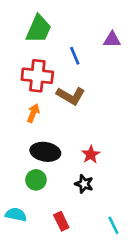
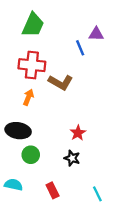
blue line: (75, 56) -> (80, 48), moved
black ellipse: (45, 152) -> (18, 131), moved

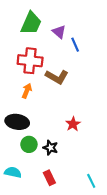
purple triangle: (96, 34) -> (59, 32), moved, turned 40
black star: (72, 158) -> (50, 148), moved

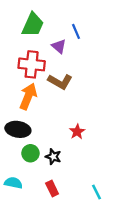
purple triangle: (59, 32) -> (59, 46), moved
blue line: (75, 45) -> (76, 31), moved
orange arrow: (27, 91) -> (28, 96), size x1.6

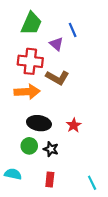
orange arrow: (28, 96) -> (27, 92), turned 65
black ellipse: (18, 129) -> (39, 123), moved
red rectangle: (52, 189) -> (50, 179), turned 32

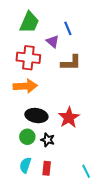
brown L-shape: (57, 78) -> (71, 63), moved, turned -30
red star: (74, 125) -> (69, 118), size x1.5
cyan semicircle: (13, 174) -> (25, 165), moved, turned -84

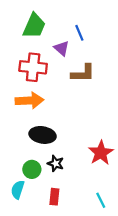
red star: (69, 118) -> (101, 153), moved
green circle: (27, 137) -> (32, 169), moved
cyan semicircle: (25, 165) -> (18, 190), moved

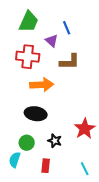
orange arrow: (29, 101) -> (42, 85), moved
black star: (56, 163) -> (55, 141), moved

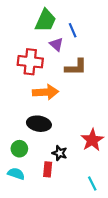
green trapezoid: (29, 22) -> (45, 20), moved
green circle: (27, 143) -> (19, 149), moved
cyan semicircle: (15, 160) -> (16, 174), turned 91
red rectangle: (46, 166) -> (48, 169), moved

